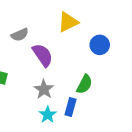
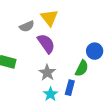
yellow triangle: (68, 22) -> (49, 18), moved, turned -42
blue circle: (100, 45) -> (95, 51), moved

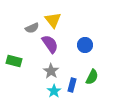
blue circle: (95, 51) -> (85, 45), moved
green semicircle: (82, 68) -> (92, 77), moved

